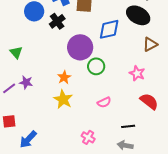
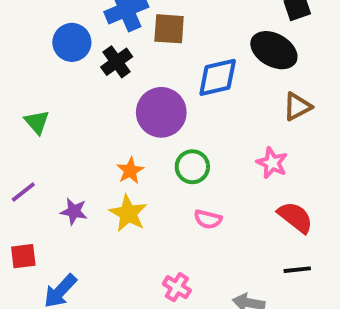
green circle: (96, 66) -> (192, 167), moved
purple star: (26, 82) -> (74, 211), moved
pink semicircle: (104, 102) -> (208, 219), turned 40
black line: (128, 126) -> (297, 270), moved

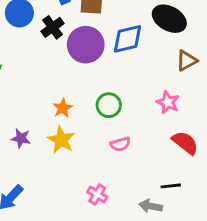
purple circle: (161, 112) -> (86, 45), moved
pink semicircle: (208, 219) -> (120, 144), turned -30
black line: (297, 270) -> (171, 186), moved

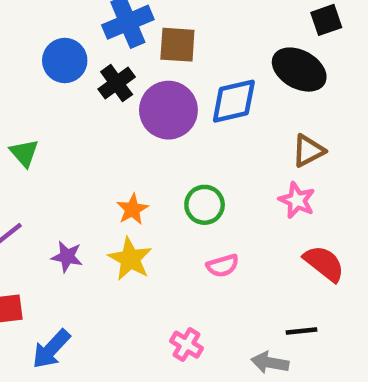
brown triangle: (187, 61) -> (308, 151), moved

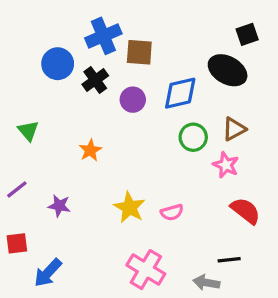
purple circle: (168, 110) -> (133, 100), size x0.6
green circle: (205, 205) -> (193, 137), moved
orange star: (132, 209) -> (90, 150), moved
yellow star: (130, 259) -> (130, 207), moved
pink cross: (186, 345) -> (146, 270), size x1.6

